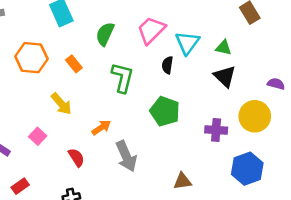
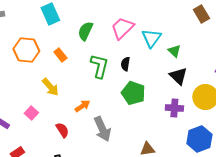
green triangle: (224, 48) -> (174, 51), moved, turned 32
black semicircle: (167, 65) -> (125, 64), moved
black triangle: (225, 76) -> (178, 76), moved

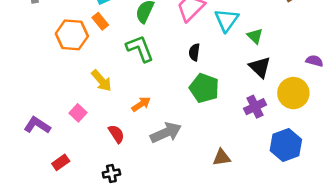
orange rectangle: (60, 55) -> (100, 21), moved
green L-shape: (99, 66) -> (140, 48), moved, turned -35
purple cross: (174, 108) -> (255, 107), turned -30
gray arrow: (102, 129) -> (166, 133), turned -90

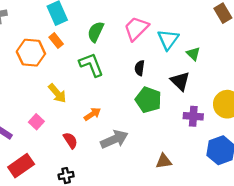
black triangle: (260, 67) -> (180, 81), moved
purple cross: (255, 107) -> (193, 116), turned 30
red rectangle: (61, 162) -> (21, 166), size x1.6

